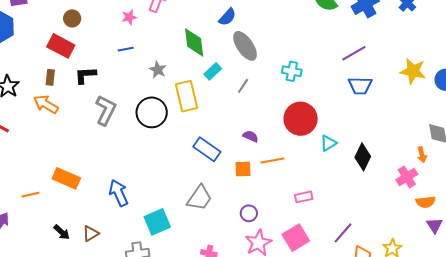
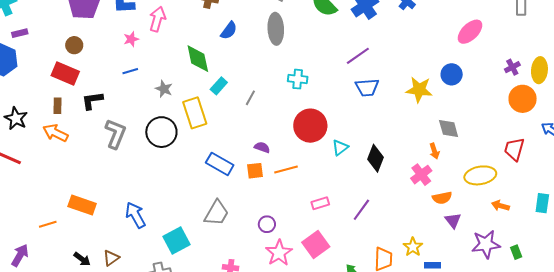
gray ellipse: (245, 46) -> (276, 29), moved, turned 36
yellow star: (413, 71) -> (419, 90), moved
orange square: (243, 169) -> (255, 171), moved
purple line: (343, 233) -> (361, 210), moved

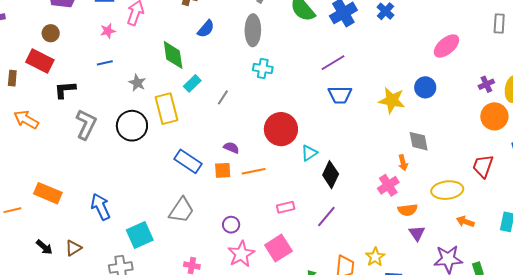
cyan cross: (298, 79) -> (263, 69), moved
brown rectangle: (57, 106) -> (12, 78), moved
black diamond: (376, 158) -> (331, 175), moved

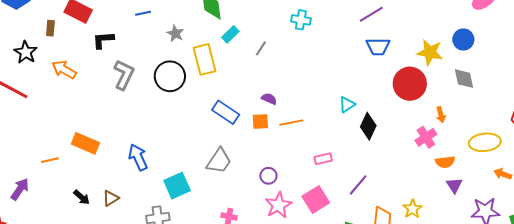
red circle: (281, 129) -> (410, 84), moved
gray diamond: (419, 141) -> (464, 79), moved
purple line: (326, 216) -> (358, 185), moved

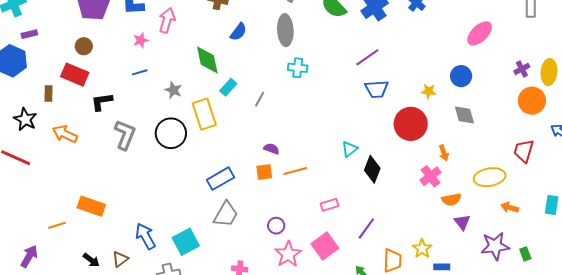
yellow star: (430, 52) -> (429, 91), size x0.6
blue rectangle: (226, 112) -> (220, 179), moved, turned -60
blue arrow: (138, 157) -> (145, 236), moved

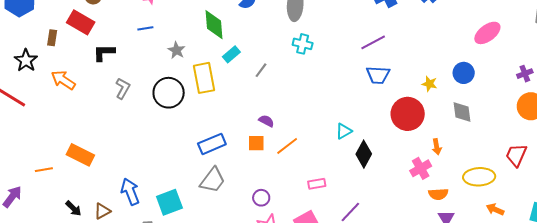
gray L-shape: (125, 135) -> (123, 88), size x0.7
orange line: (295, 171) -> (287, 146), turned -30

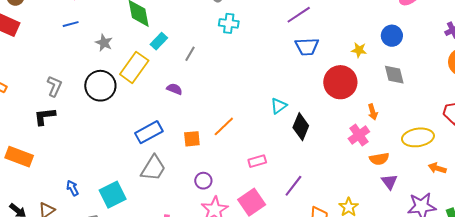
black L-shape: (104, 53) -> (45, 116), moved
yellow rectangle: (204, 78) -> (134, 67), turned 52
purple semicircle: (266, 121) -> (174, 89), moved
orange square: (256, 143) -> (192, 139), moved
blue arrow: (130, 192) -> (72, 188), size x0.6

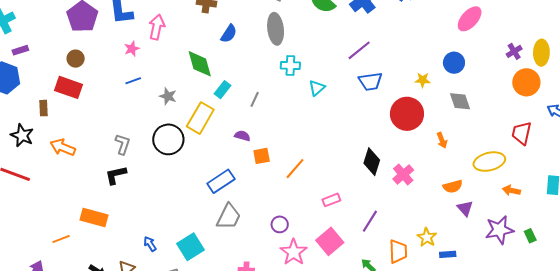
cyan triangle: (279, 106) -> (317, 88), moved
pink cross: (359, 135) -> (403, 174), moved
orange square: (192, 139) -> (262, 156), moved

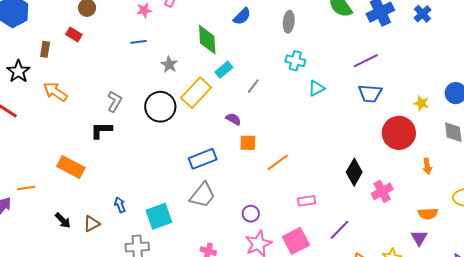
gray ellipse: (276, 29) -> (289, 22), size x0.7
red rectangle: (68, 87) -> (74, 34), size x0.6
purple triangle: (465, 208) -> (419, 238), moved
orange line: (61, 239) -> (26, 188), moved

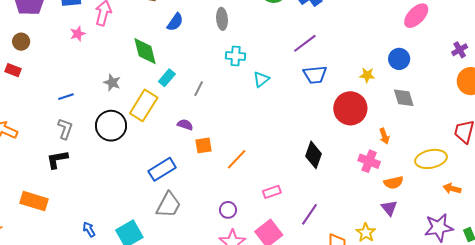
blue line: (138, 42) -> (66, 97), moved
pink cross: (382, 191) -> (369, 161), moved, turned -30
purple circle: (251, 214) -> (228, 210), moved

